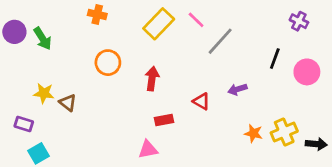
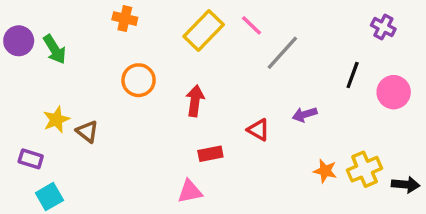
yellow star: (44, 93) -> (56, 120), turned -30

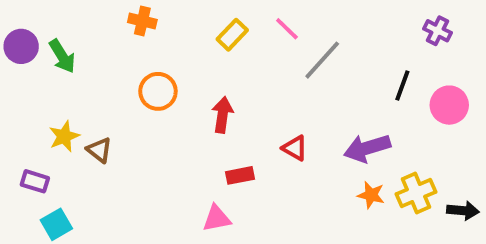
yellow rectangle: (204, 31) -> (232, 35), size x0.7
purple arrow: (305, 114) -> (367, 148), moved, size x1.6

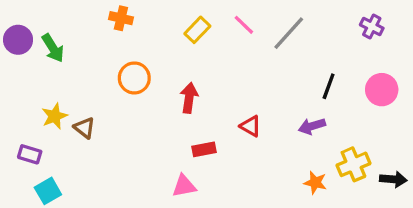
gray line: (322, 60) -> (289, 33), moved
black line: (402, 86) -> (329, 86), moved
purple arrow: (367, 148) -> (312, 126), size x0.7
orange star: (371, 195) -> (315, 183), moved

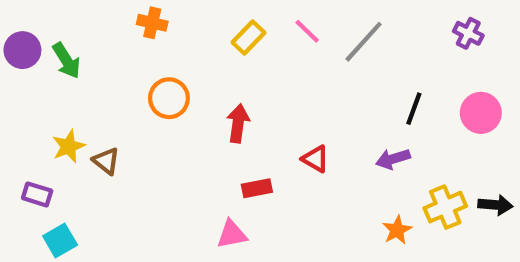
black arrow: (393, 179) -> (495, 205), moved
orange star: (315, 183) -> (397, 230), turned 30

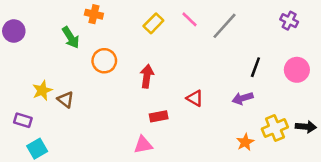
green arrow: (66, 61) -> (71, 37), moved

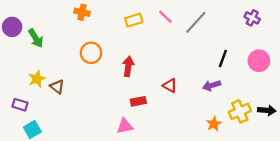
yellow rectangle: (153, 23) -> (134, 20), turned 30
green arrow: (71, 37) -> (36, 38), moved

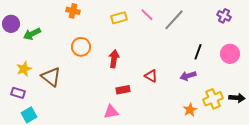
green arrow: (36, 38) -> (32, 34), turned 96
yellow star: (37, 79) -> (24, 69), moved
brown triangle: (57, 87) -> (51, 77), size x1.5

